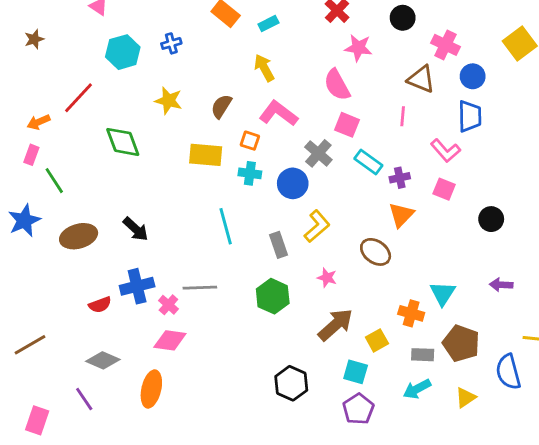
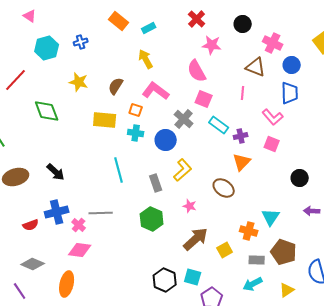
black circle: (491, 219) -> (300, 178), moved
cyan square: (356, 372) -> (193, 277), moved

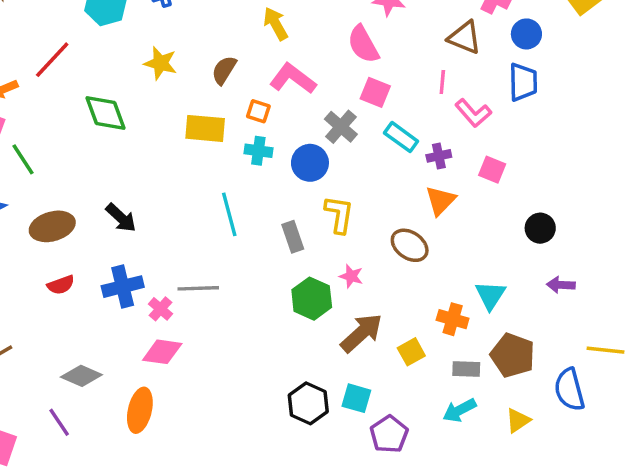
pink L-shape: (273, 117) -> (473, 113), moved
yellow L-shape: (183, 170) -> (339, 214), turned -40
green hexagon: (152, 219) -> (312, 299), moved
red semicircle: (31, 225) -> (61, 285), moved

